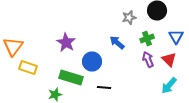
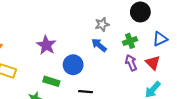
gray star: (129, 18) -> (102, 24), moved
blue triangle: (176, 36) -> (160, 39), turned 35
green rectangle: (71, 78) -> (51, 81), size x0.7

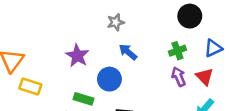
gray star: (102, 24) -> (116, 22), moved
blue arrow: (99, 45) -> (128, 52), moved

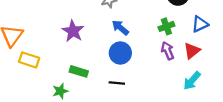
red triangle: (205, 77) -> (192, 51), turned 36
blue circle: (109, 79) -> (120, 53), moved

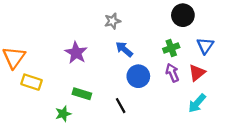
blue triangle: (200, 24) -> (205, 46), turned -30
blue circle: (120, 53) -> (138, 76), moved
black line: (117, 83) -> (121, 106), turned 56

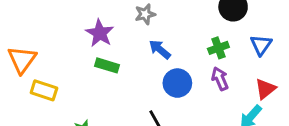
purple star: (76, 53) -> (100, 33), moved
red triangle: (197, 73) -> (265, 89), moved
green rectangle: (82, 94) -> (107, 65), moved

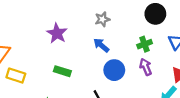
gray star: (145, 14) -> (102, 19), moved
green rectangle: (107, 65) -> (62, 71), moved

